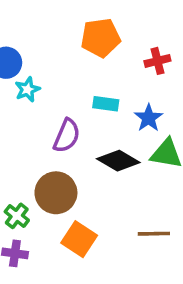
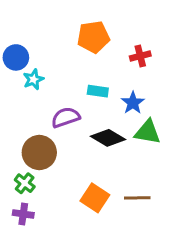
purple semicircle: (67, 136) -> (66, 117), turned -132
brown circle: (56, 193) -> (39, 153), moved
orange square: (79, 239) -> (95, 198), moved

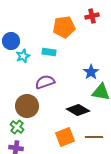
red cross: (140, 56) -> (92, 16), moved
cyan rectangle: (98, 91) -> (49, 52), moved
black diamond: (108, 138) -> (78, 110), moved
orange square: (95, 198) -> (65, 137), turned 36

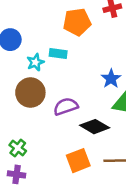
cyan star: (23, 56) -> (35, 62), moved
purple semicircle: (45, 82) -> (66, 106), moved
brown circle: (27, 106) -> (30, 93), moved

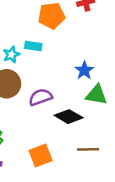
orange square: (78, 161) -> (41, 155), moved

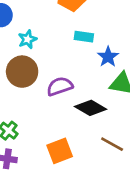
cyan rectangle: (33, 46) -> (84, 37), moved
brown line: (88, 149) -> (112, 144), turned 30

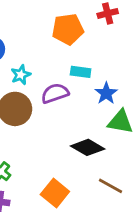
purple semicircle: (60, 86) -> (55, 93), moved
orange square: (60, 151) -> (55, 193), turned -30

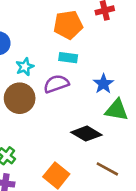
cyan rectangle: (81, 72) -> (68, 58), moved

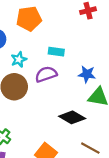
orange pentagon: (68, 25) -> (29, 19), moved
blue star: (103, 84) -> (87, 74), turned -30

